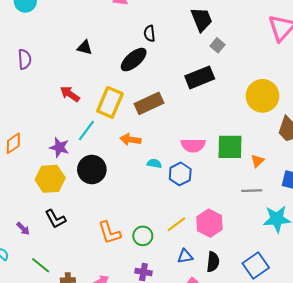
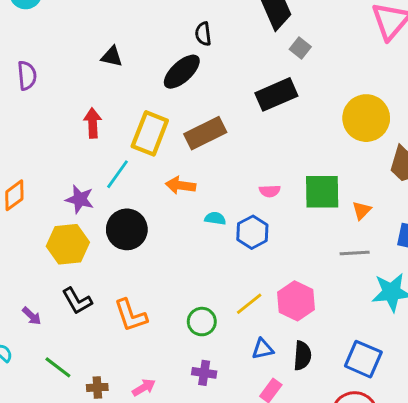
red arrow: (70, 94) -> (93, 123), turned 54
pink semicircle: (193, 145) -> (270, 191), size x0.6
orange L-shape: (109, 233) -> (131, 315), moved
blue square: (256, 265) -> (363, 359), turned -30

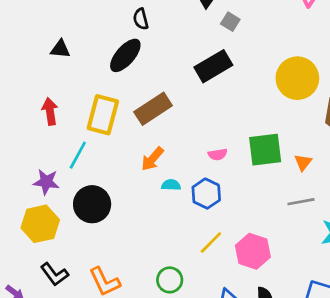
orange arrow: (181, 185) -> (152, 159), moved, turned -50
yellow line: (249, 304) -> (211, 243), moved

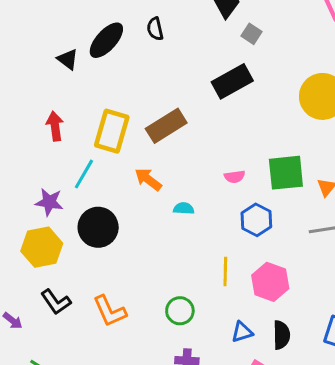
black triangle: (60, 49) -> (68, 59), turned 30
black ellipse: (125, 55) -> (106, 40), moved
orange arrow: (152, 159) -> (148, 179), moved, turned 85
blue hexagon: (206, 194) -> (256, 220), moved
yellow line: (211, 243) -> (225, 271), turned -45

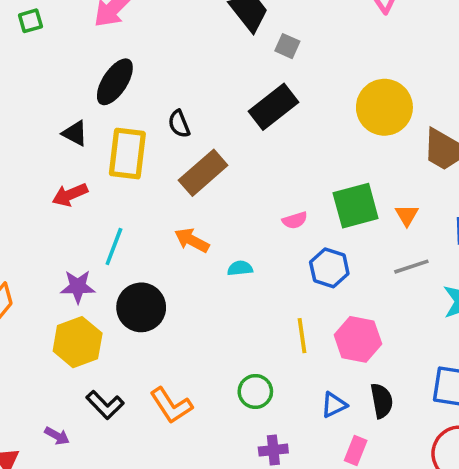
black semicircle: (155, 29) -> (179, 124), moved
black triangle: (68, 59) -> (75, 133), moved
red arrow: (55, 126) -> (70, 195), turned -96
yellow rectangle: (112, 131) -> (127, 154), moved

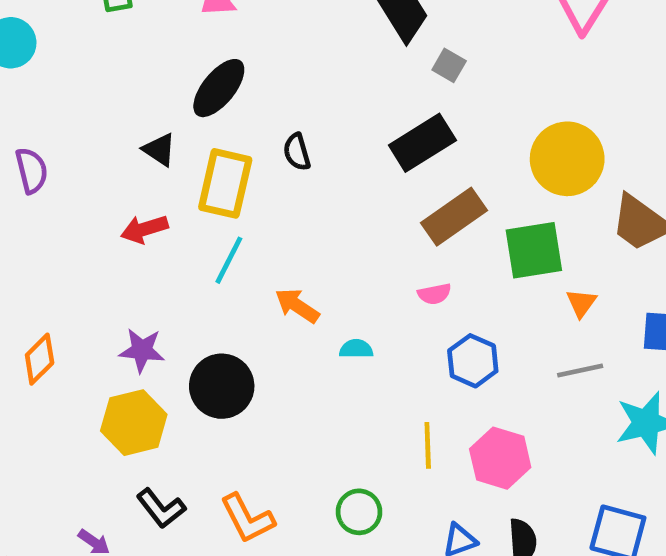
brown rectangle: (203, 173) -> (454, 217), moved
green square: (356, 206) -> (534, 250), moved
cyan line: (114, 246) -> (229, 260), moved

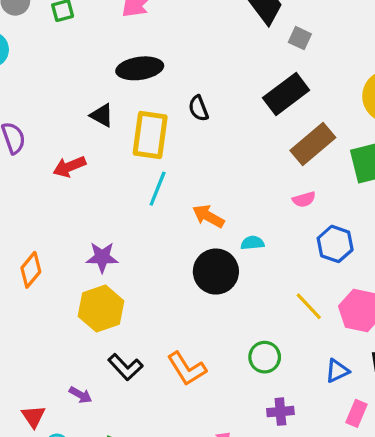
black ellipse: (219, 88) -> (140, 68), turned 48
red arrow: (144, 229) -> (69, 167), moved
black circle: (222, 386) -> (216, 272), moved
yellow line: (428, 445) -> (309, 306), turned -36

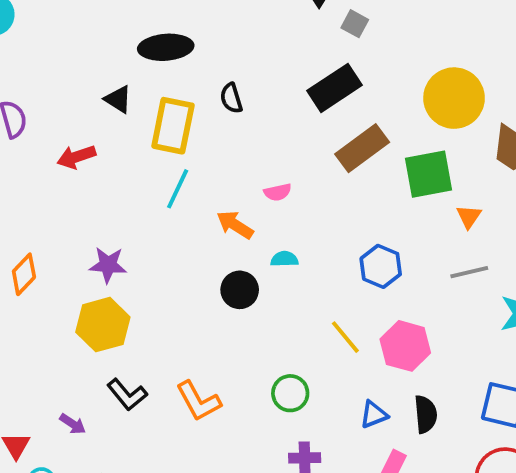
pink semicircle: (304, 199) -> (278, 192), moved
black circle: (216, 272) -> (240, 290), size x0.7

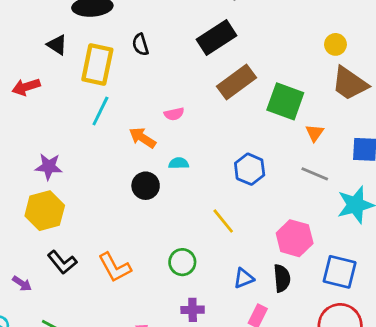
yellow circle: (454, 98) -> (335, 44), moved, size x0.5
green square: (429, 174) -> (285, 101), turned 30
gray line: (469, 272) -> (315, 174), turned 36
pink hexagon: (405, 346) -> (295, 238), moved

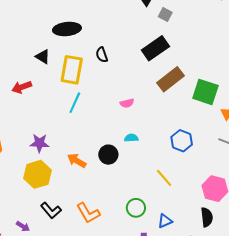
orange arrow: (142, 138) -> (77, 161), moved
blue triangle: (244, 278) -> (165, 221), moved

